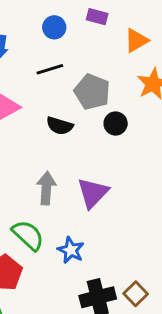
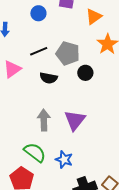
black line: (50, 69) -> (39, 51), moved

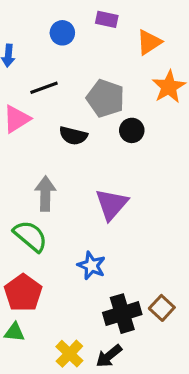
black line: (39, 51) -> (44, 88), moved
gray arrow: (44, 120) -> (45, 194), moved
green semicircle: (35, 152) -> (30, 236), moved

